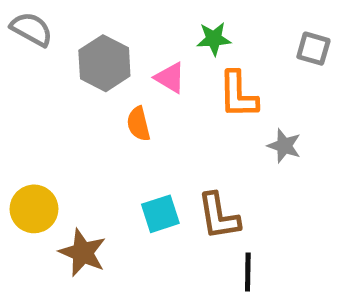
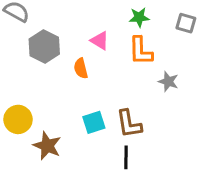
green star: (214, 39) -> (139, 17), moved
gray hexagon: (104, 63) -> (44, 46), moved
black line: (248, 272) -> (126, 157), moved

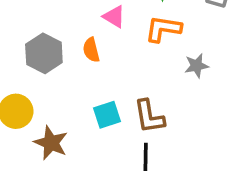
gray hexagon: (44, 46) -> (44, 53), moved
orange L-shape: (141, 51) -> (163, 29), turned 100
gray star: (168, 82) -> (197, 66), turned -30

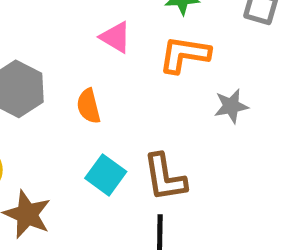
orange semicircle: (91, 50) -> (89, 106), moved
cyan square: (107, 115) -> (106, 175), turned -36

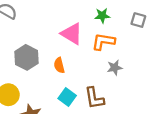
pink triangle: (116, 37) -> (72, 34), size x1.5
gray star: (231, 106) -> (115, 68), moved

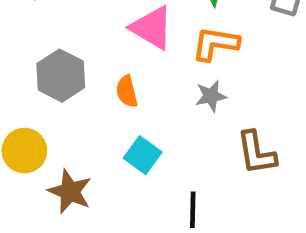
gray star: (115, 68) -> (211, 96), moved
brown L-shape: (94, 98) -> (256, 153), moved

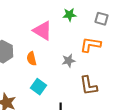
orange L-shape: (215, 44) -> (91, 45), moved

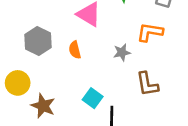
cyan square: (39, 87) -> (93, 98), moved

